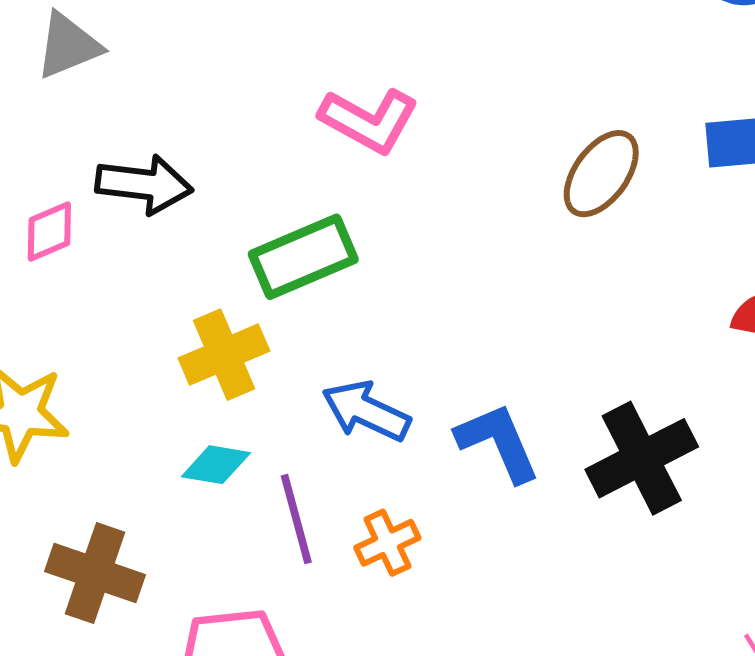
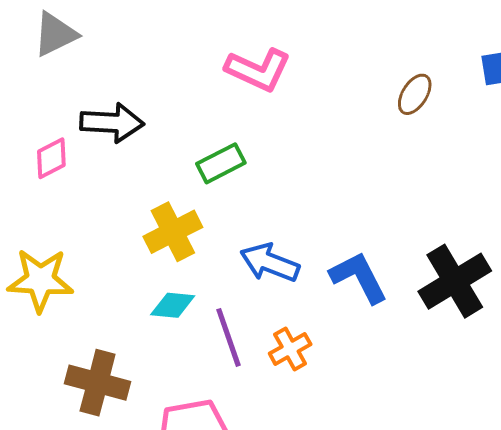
brown ellipse: (601, 174) -> (415, 94), size x0.7
green rectangle: (303, 257) -> (221, 163), size x0.7

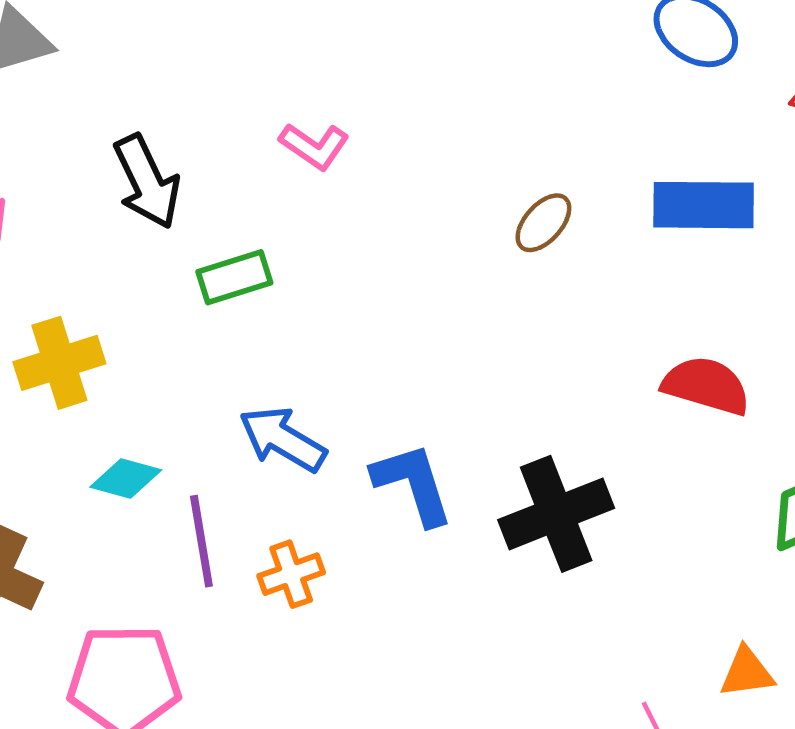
pink L-shape: (258, 70) -> (314, 146), size x0.7
black arrow: (112, 123) -> (147, 182), moved, turned 52
yellow cross: (173, 232) -> (59, 363), moved

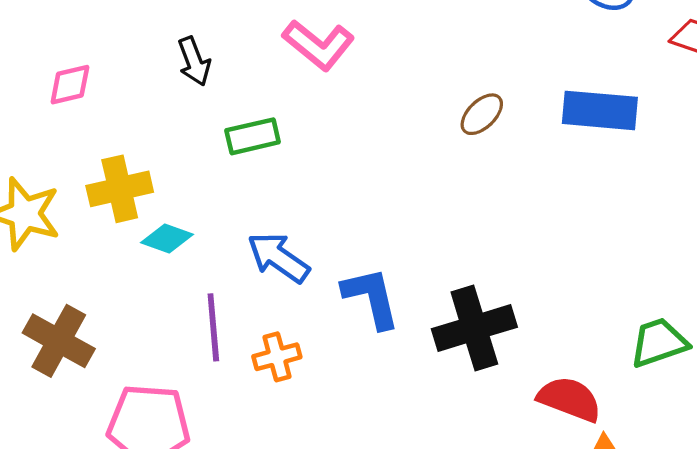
pink L-shape: (314, 146) -> (319, 45), size x1.4
black arrow: (147, 182) -> (194, 61), size x0.7
red semicircle: (706, 386) -> (570, 399), moved
cyan diamond: (126, 478) -> (167, 238), moved

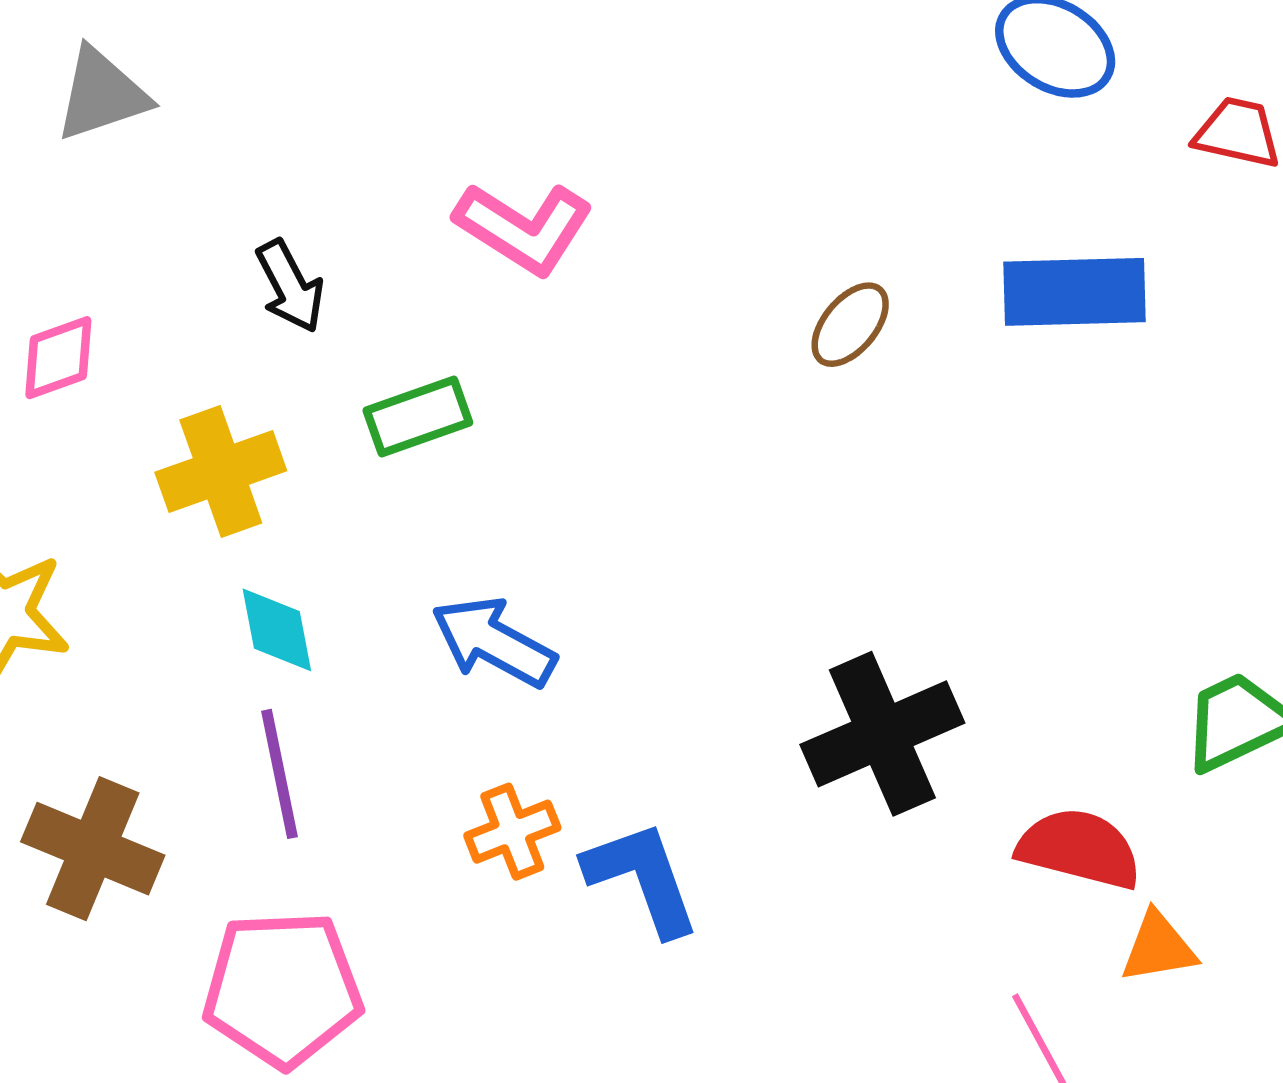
yellow cross: (120, 189) -> (221, 472), moved
cyan diamond: (167, 238) -> (277, 630), turned 66
blue L-shape: (371, 298) -> (642, 878), moved
purple line: (213, 327) -> (280, 774), moved

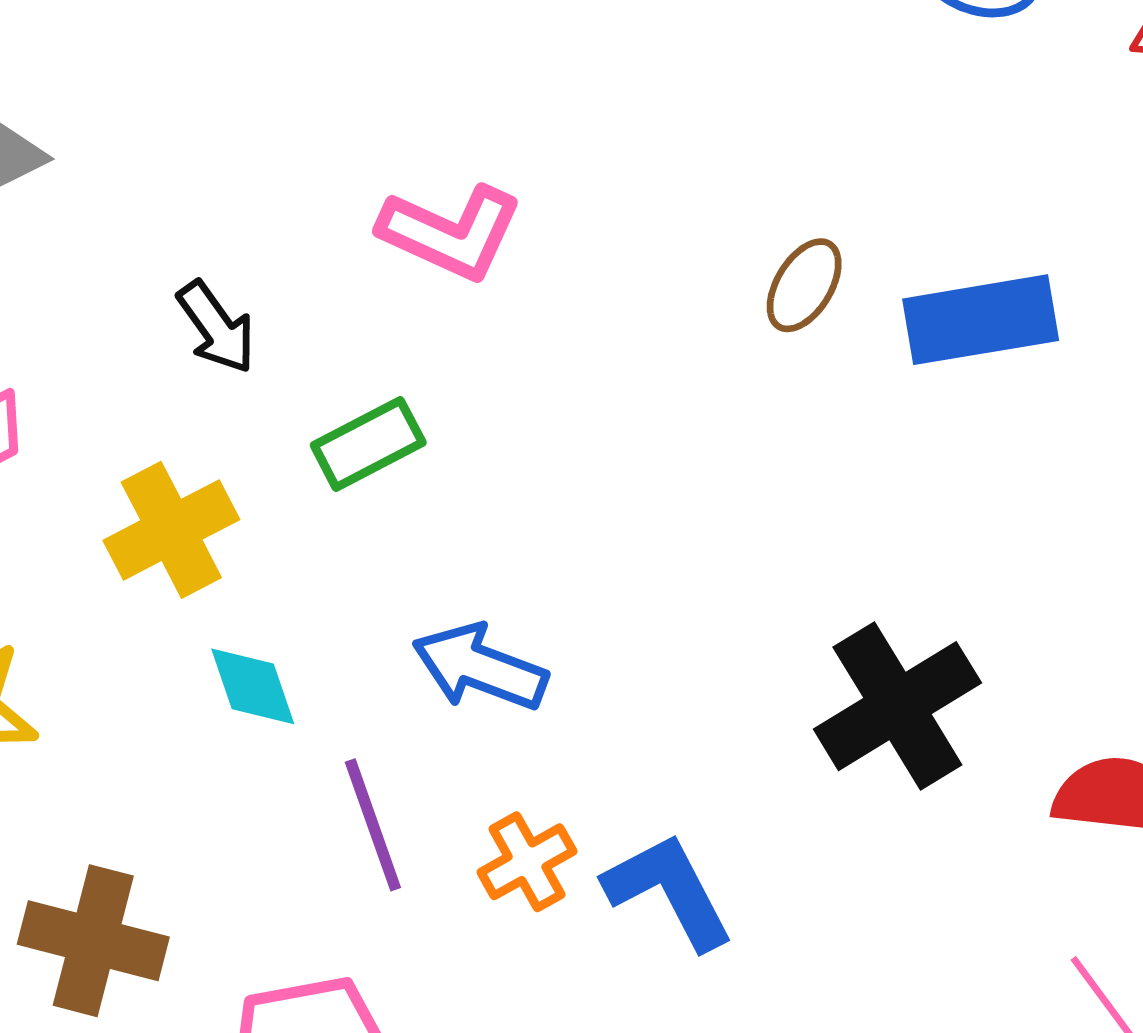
blue rectangle: (1074, 292) -> (981, 320), moved
purple line: (280, 774) -> (373, 825), moved

